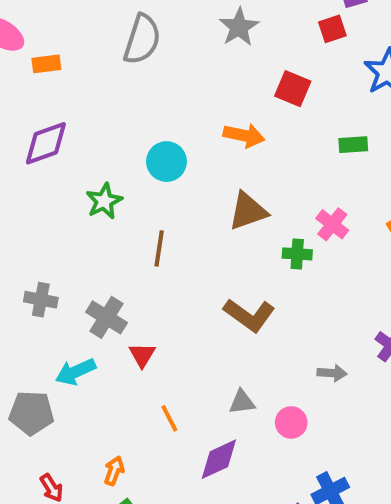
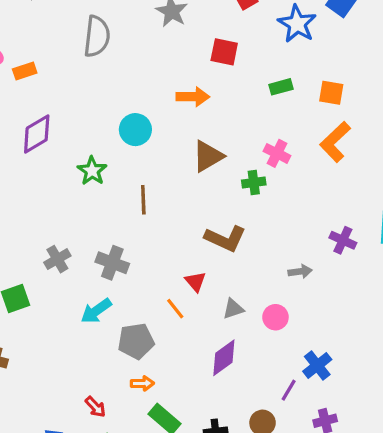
gray cross: (41, 300) -> (57, 259), turned -30
red triangle: (142, 355) -> (195, 282), moved
gray pentagon: (31, 413) -> (136, 341), moved
orange line: (169, 418) -> (175, 309), moved
orange arrow: (114, 471) -> (142, 383), turned 80

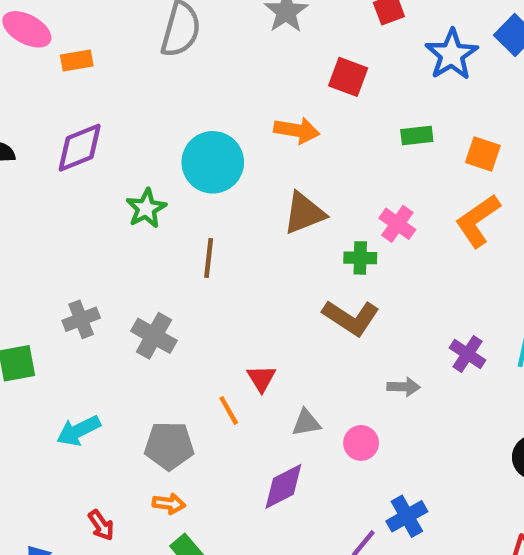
cyan circle: (135, 130) -> (213, 162), size x1.4
brown L-shape: (225, 239) -> (351, 318), moved
cyan arrow: (96, 311) -> (78, 431), moved

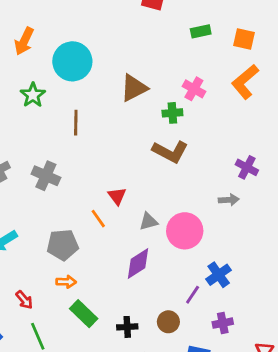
orange arrow: (297, 130) -> (24, 41), moved, turned 112
gray arrow: (404, 387) -> (229, 200), moved
pink circle: (361, 443) -> (185, 231), size x1.6

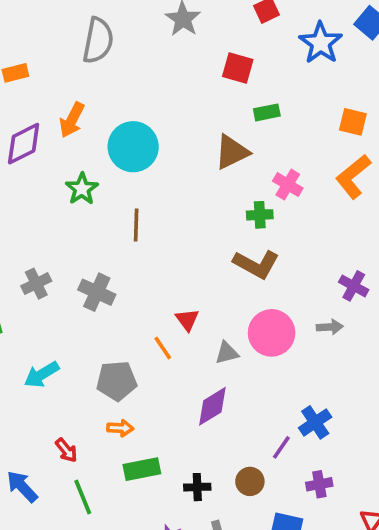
green rectangle: (201, 31) -> (267, 112), moved
brown triangle: (134, 88) -> (232, 152), moved
pink circle: (185, 231) -> (272, 333), moved
green rectangle: (84, 314) -> (142, 469), turned -56

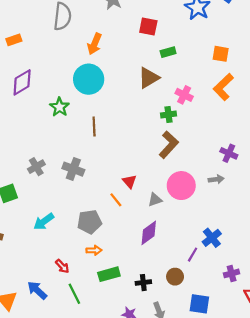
orange arrow: (72, 120) -> (95, 44), moved
brown L-shape: (256, 264) -> (169, 145), turned -72
purple cross: (319, 484) -> (232, 273), moved

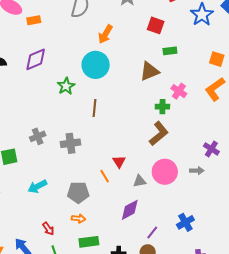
gray cross: (73, 169) -> (70, 143), turned -36
purple line: (193, 255) -> (152, 232), moved

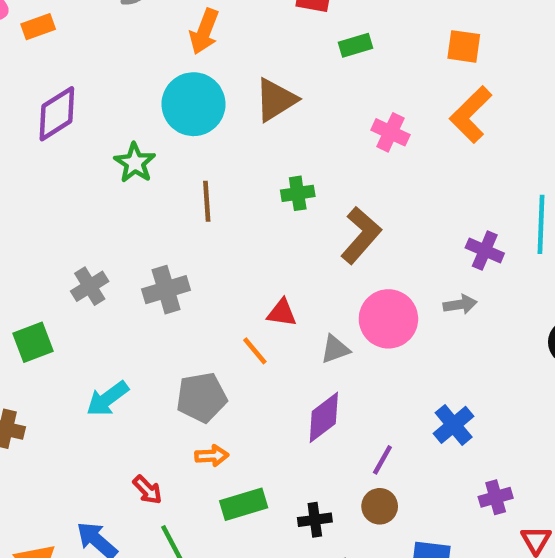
brown triangle: (149, 71) -> (276, 100), moved
green cross: (162, 107) -> (298, 193), moved
red triangle: (119, 162) -> (282, 313), turned -40

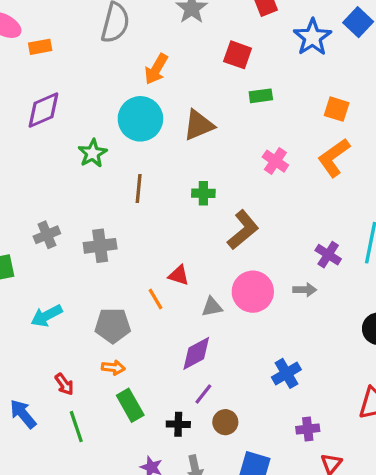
purple line: (382, 460) -> (203, 394), moved
green rectangle: (244, 504) -> (130, 405), turned 68

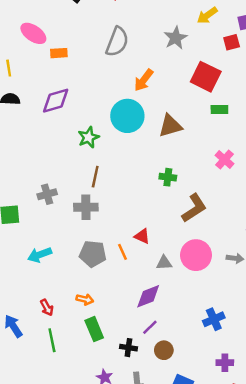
red square: (238, 55) -> (206, 77), size x1.4
brown line: (139, 188) -> (95, 177), moved
gray pentagon: (113, 325) -> (93, 254), moved

